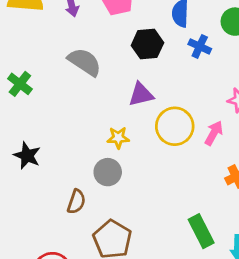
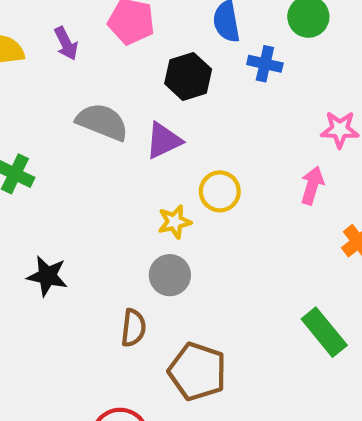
purple triangle: (141, 95) -> (163, 141), moved
yellow circle: (175, 126) -> (220, 191), moved, size x0.7

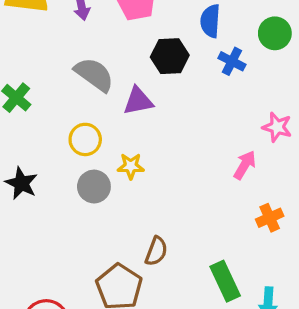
yellow circle: (220, 191) -> (85, 139), moved
gray circle: (170, 275) -> (94, 187), moved
brown semicircle: (133, 328) -> (156, 251), moved

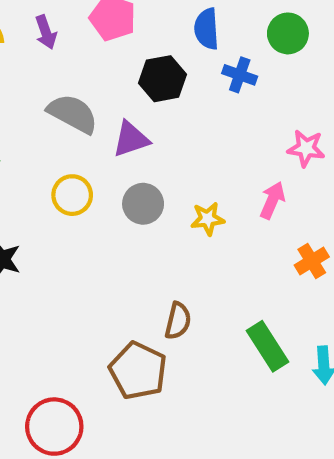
yellow star: (131, 166) -> (208, 219), moved
gray circle: (94, 187) -> (143, 204), moved

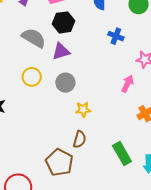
blue cross: (240, 75) -> (116, 36), moved
black hexagon: (162, 79) -> (63, 22), moved
yellow star: (208, 219) -> (83, 110), moved

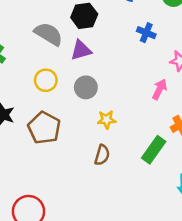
green rectangle: (122, 154) -> (154, 150), moved, turned 65
brown pentagon: (59, 162) -> (44, 128), moved

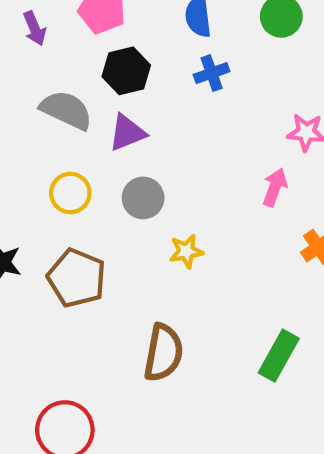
blue cross: (146, 33) -> (212, 73), moved, turned -36
green rectangle: (154, 150) -> (279, 356), moved
brown semicircle: (102, 155) -> (163, 353), moved, size x1.5

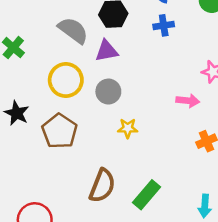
pink arrow: (275, 187) -> (188, 101), turned 65
yellow circle: (70, 193) -> (66, 80), size x1.4
green rectangle: (279, 356) -> (146, 195), moved

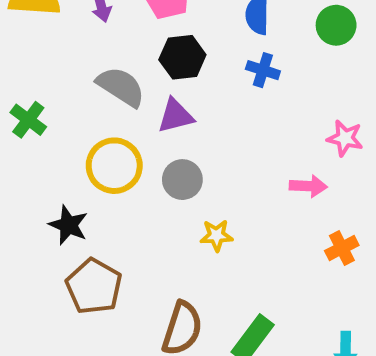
blue cross: (164, 25) -> (263, 70), turned 30
black star: (17, 113) -> (68, 225), moved
brown pentagon: (60, 131) -> (94, 286), moved

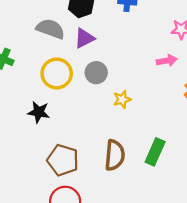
brown pentagon: (94, 286) -> (63, 160), moved

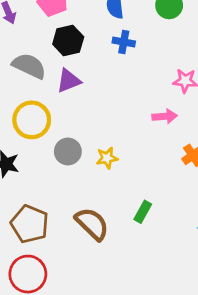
gray circle: (96, 73) -> (68, 151), moved
green rectangle: (155, 152) -> (143, 212), moved, size x0.7
brown semicircle: (115, 155) -> (92, 224), turned -56

